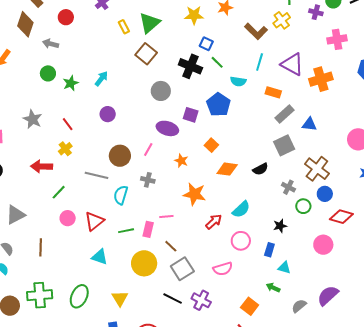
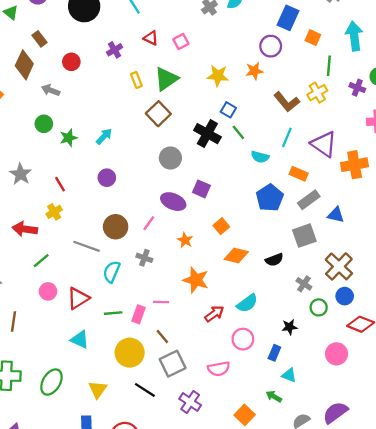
blue pentagon: (218, 105) -> (270, 198), moved
black line: (173, 299) -> (145, 390), moved

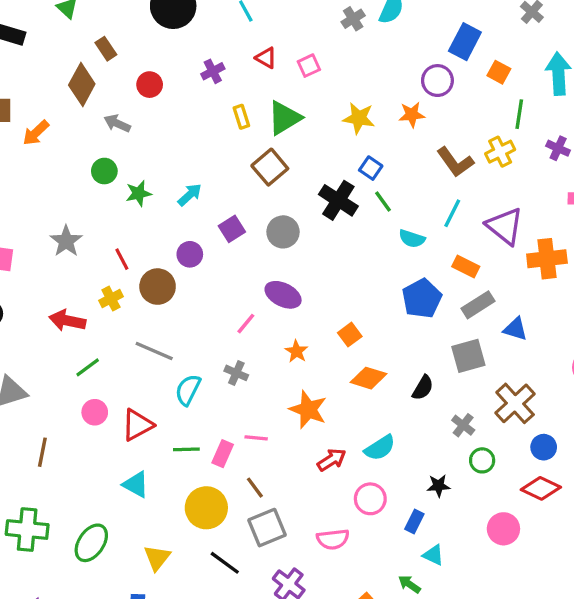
purple square: (201, 189) -> (232, 229), moved, turned 30
brown circle: (116, 227) -> (158, 287), moved
black semicircle: (274, 260) -> (423, 388), turned -42
blue circle: (345, 296) -> (544, 447), moved

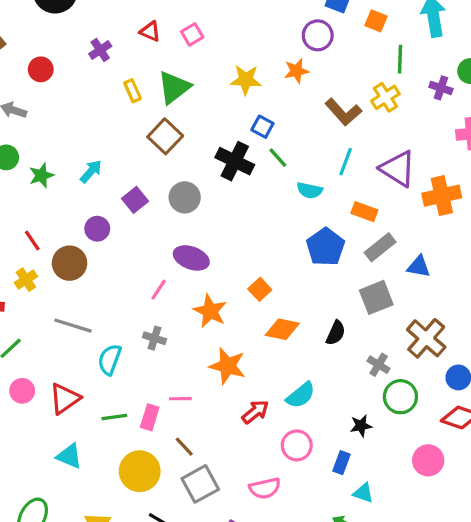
orange star: (296, 351) -> (210, 311), size x1.5
green circle: (482, 460) -> (400, 397), size x1.4

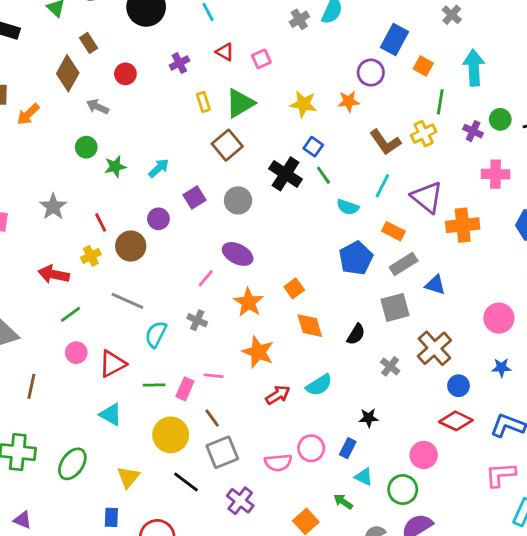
orange diamond: (282, 329) -> (310, 326), turned 56
green circle: (400, 397) -> (403, 490), moved
pink circle: (297, 445) -> (311, 448), moved

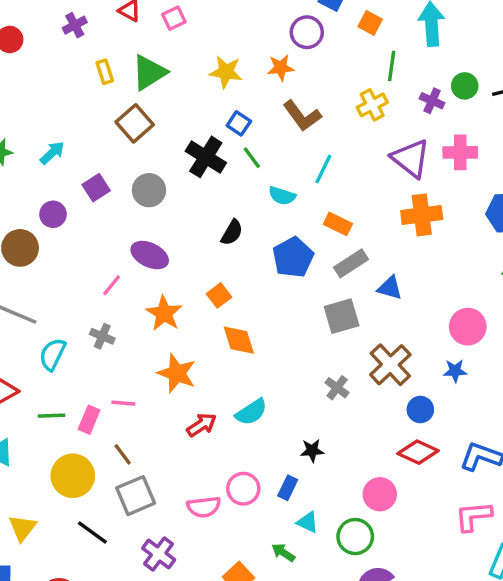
brown L-shape: (385, 142) -> (302, 116), moved
purple triangle: (427, 197) -> (411, 158), moved
black semicircle: (356, 334) -> (232, 232), moved
blue star: (501, 367) -> (455, 371), moved

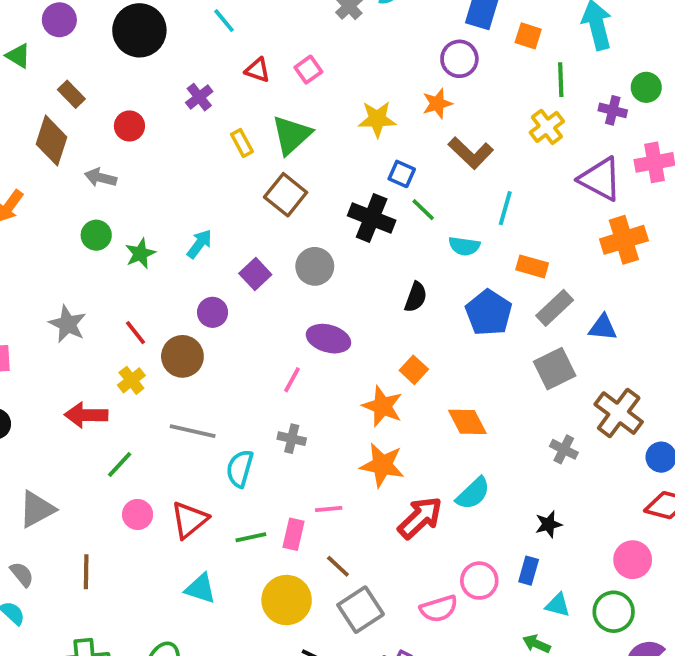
orange star: (164, 313) -> (382, 406), moved
orange diamond: (239, 340) -> (467, 422), moved
red arrow: (202, 425) -> (420, 518), size x1.4

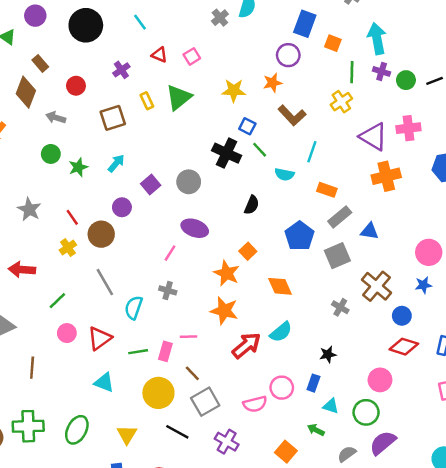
purple cross: (613, 110) -> (382, 71), moved
brown square: (286, 195) -> (113, 118), moved, turned 30
blue pentagon: (489, 313) -> (299, 236), moved
red arrow: (86, 415) -> (22, 270), moved
gray line: (193, 431) -> (105, 282), turned 44

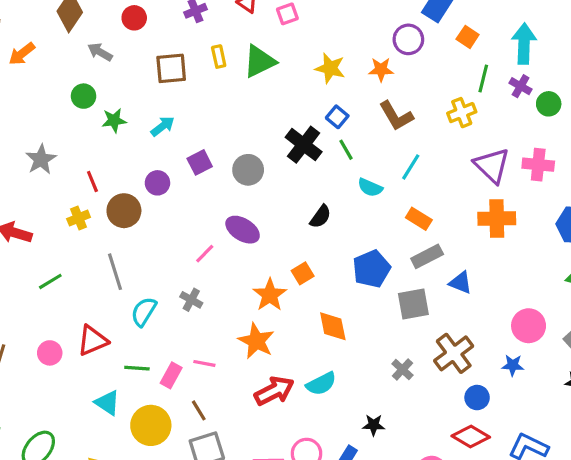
pink circle: (67, 333) -> (50, 353), moved
cyan triangle: (104, 382) -> (107, 403), moved

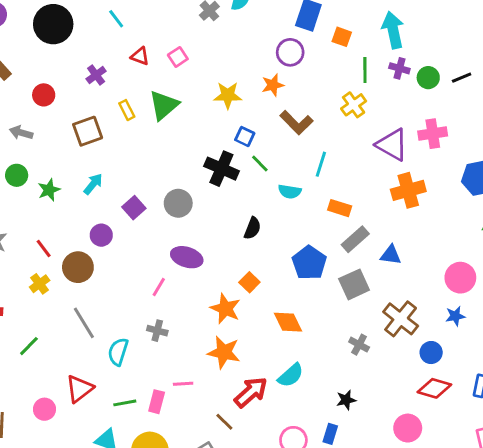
brown line: (199, 410) -> (224, 422), moved

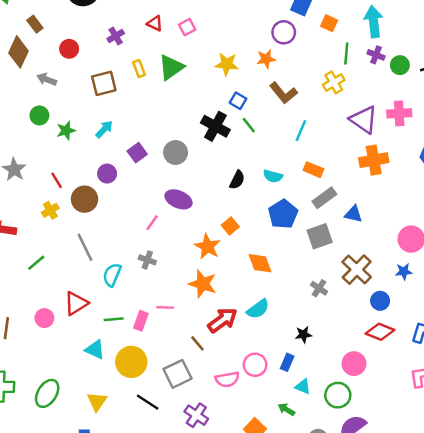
cyan semicircle: (290, 191) -> (273, 176), moved

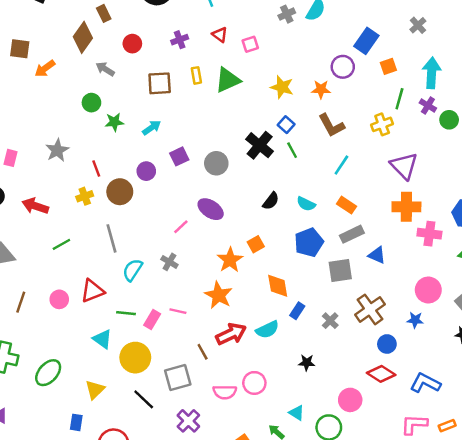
orange square: (329, 23) -> (388, 66), turned 35
pink cross: (399, 113) -> (429, 234), moved
blue rectangle: (287, 362) -> (297, 311), moved

